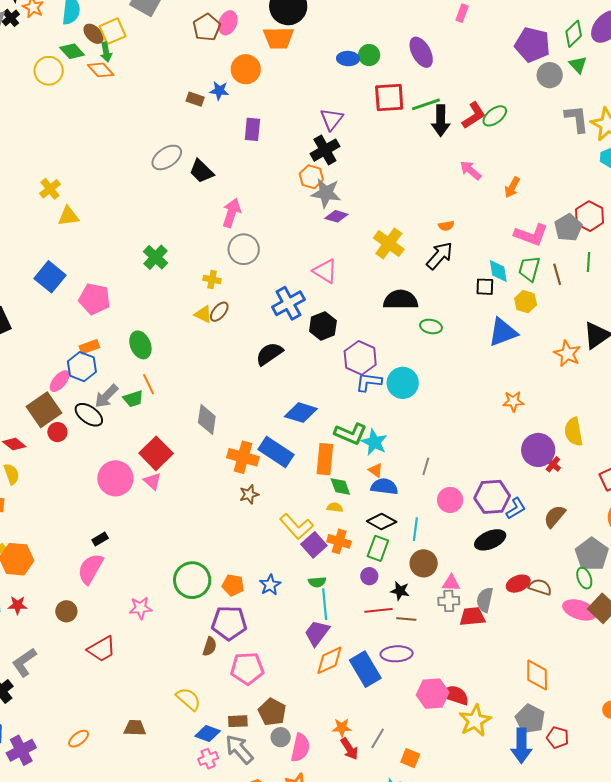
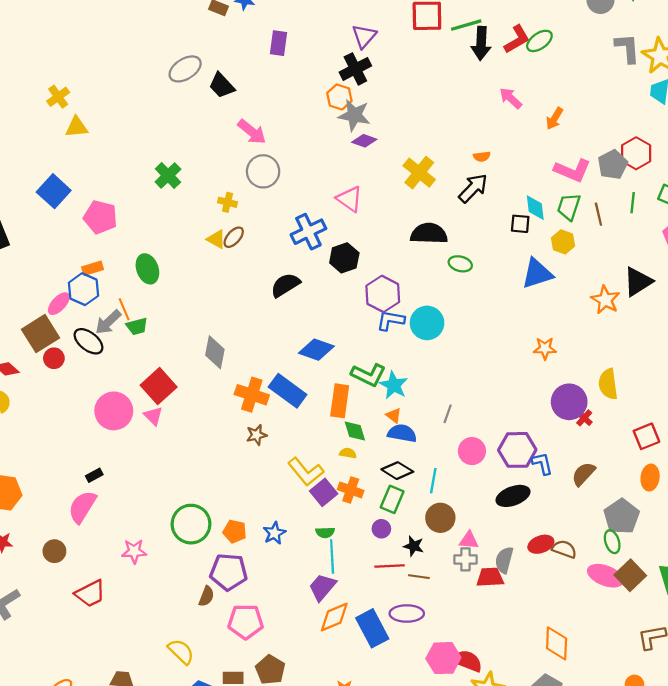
pink arrow: (231, 213) -> (252, 132), turned 108
orange line: (149, 384) -> (124, 309), moved
blue L-shape: (516, 508) -> (542, 464), turned -75

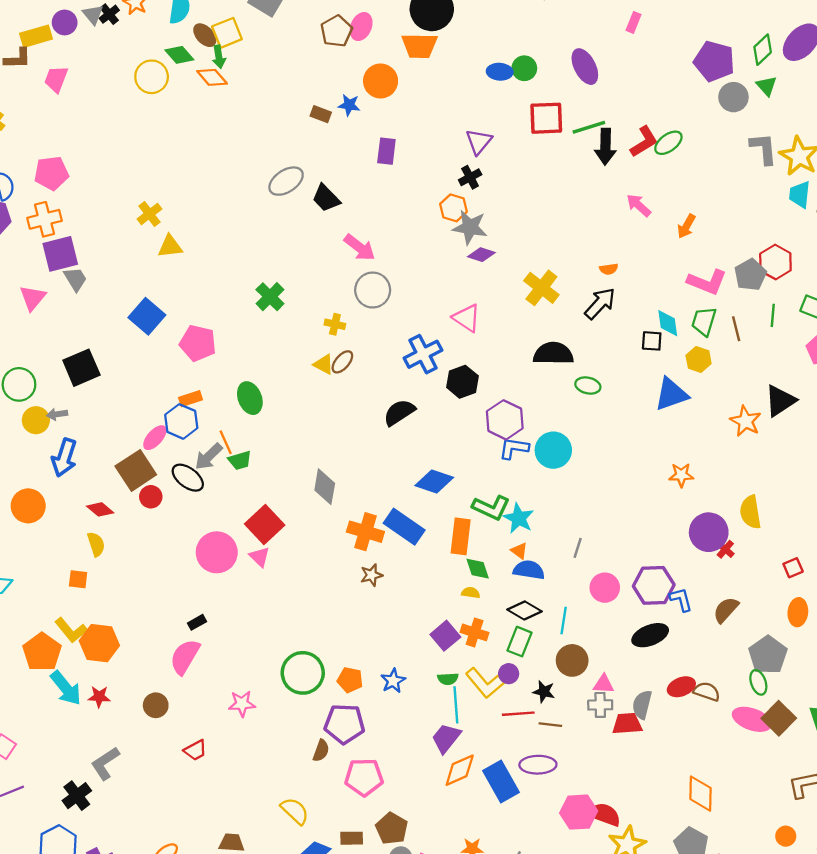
black cross: (355, 69) -> (470, 177), size x0.7
red square: (646, 436) -> (793, 568), size x0.7
yellow L-shape: (306, 472) -> (485, 683), moved
red trapezoid: (90, 594) -> (195, 750), size x0.7

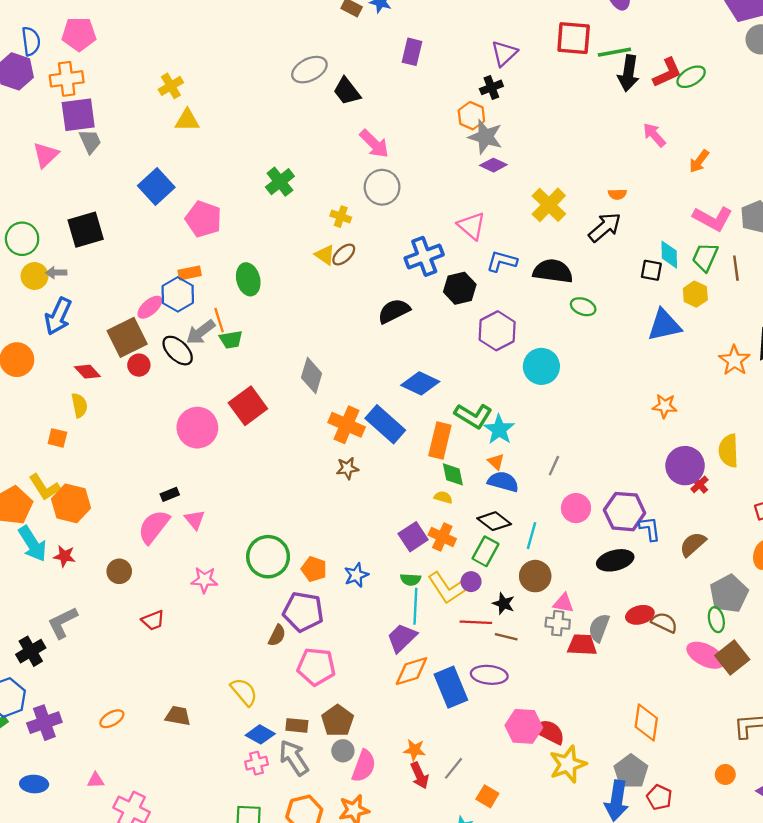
blue L-shape: (514, 448) -> (502, 261), moved
pink triangle: (260, 557) -> (195, 520), moved

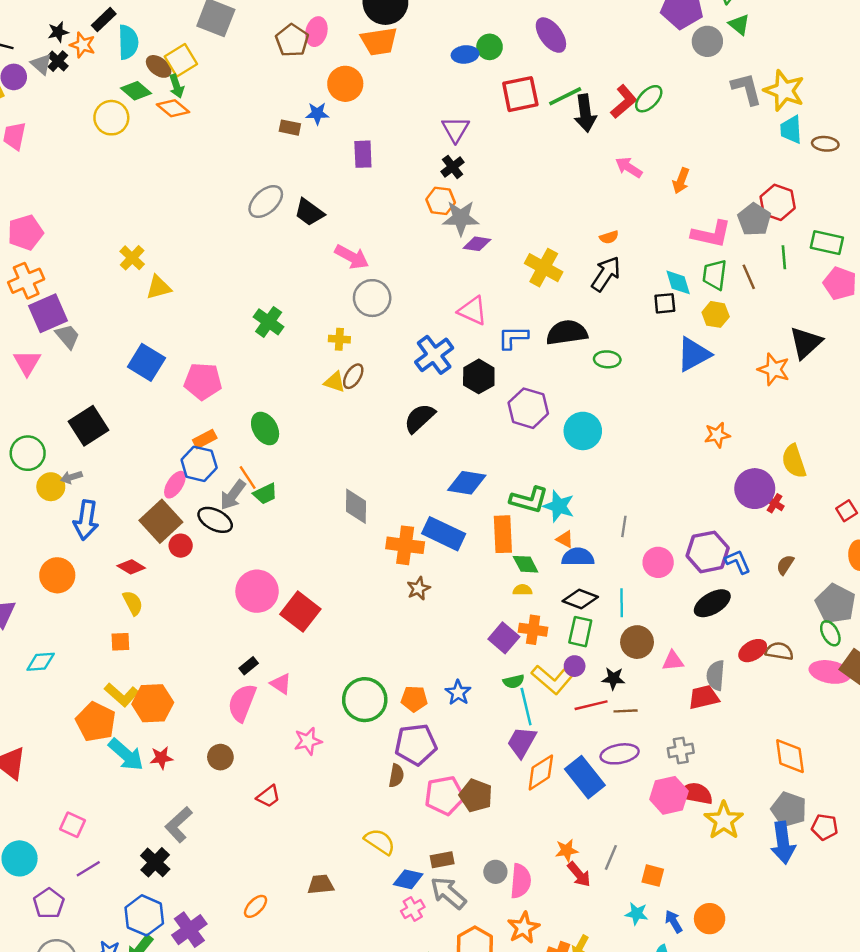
red square: (248, 406) -> (300, 612), moved
brown semicircle: (693, 544) -> (785, 565), size x0.7
gray cross: (558, 623) -> (681, 751), moved
brown pentagon: (337, 721) -> (476, 796), moved

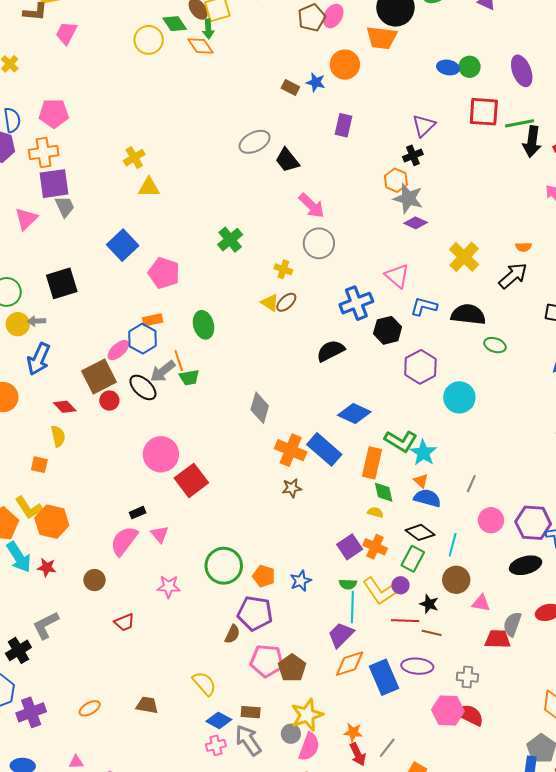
yellow star: (724, 820) -> (307, 715), moved

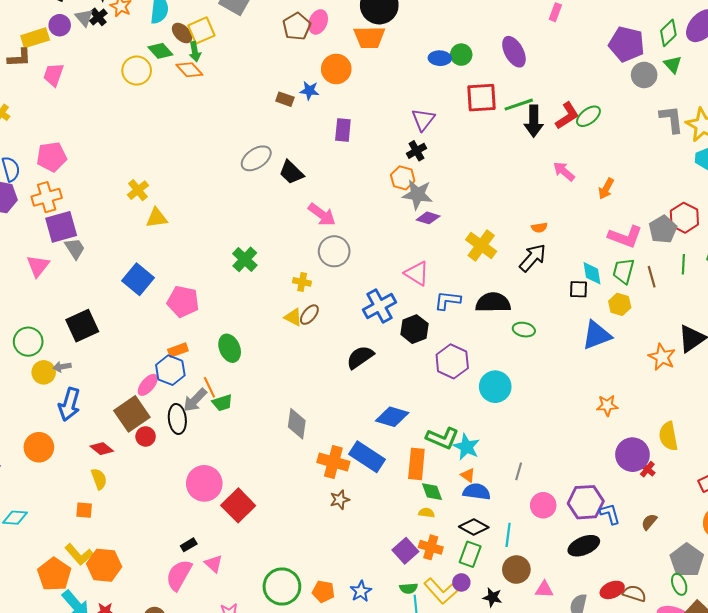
black ellipse: (143, 387) -> (177, 419), turned 48

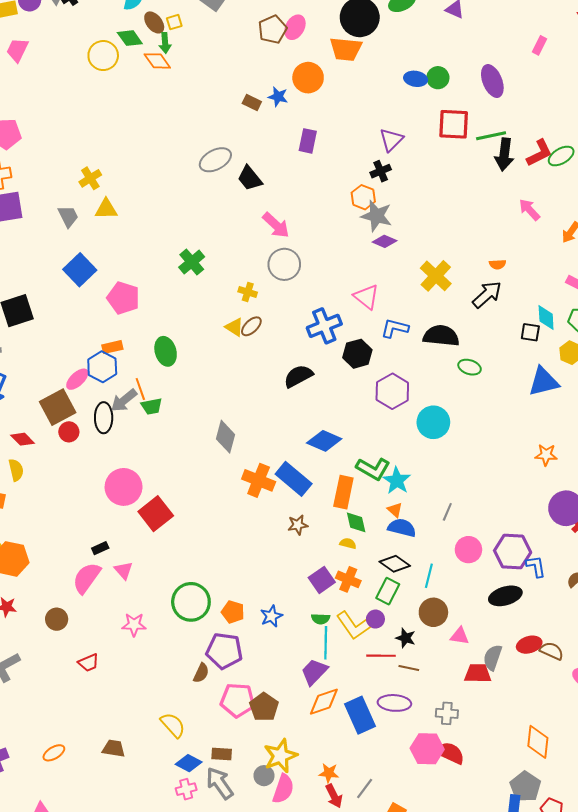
yellow square: (201, 30) -> (174, 22), size x0.6
gray trapezoid: (75, 248) -> (68, 216), moved
brown star: (340, 500) -> (298, 525), moved

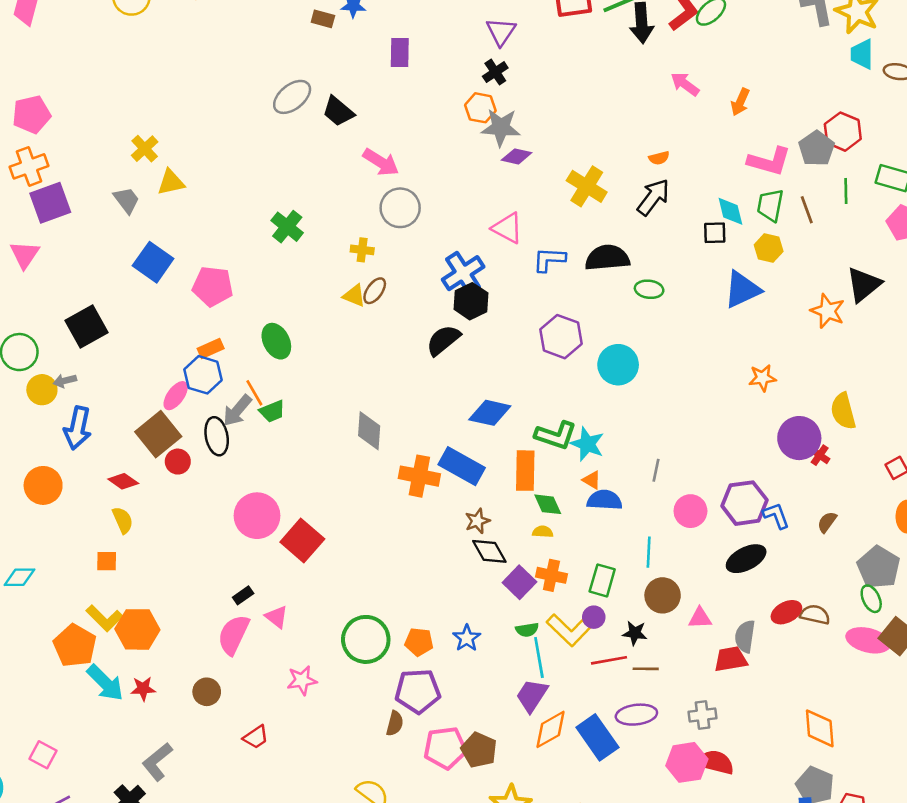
black hexagon: (357, 354) -> (471, 301), moved
black diamond: (395, 564) -> (489, 551), moved, turned 36

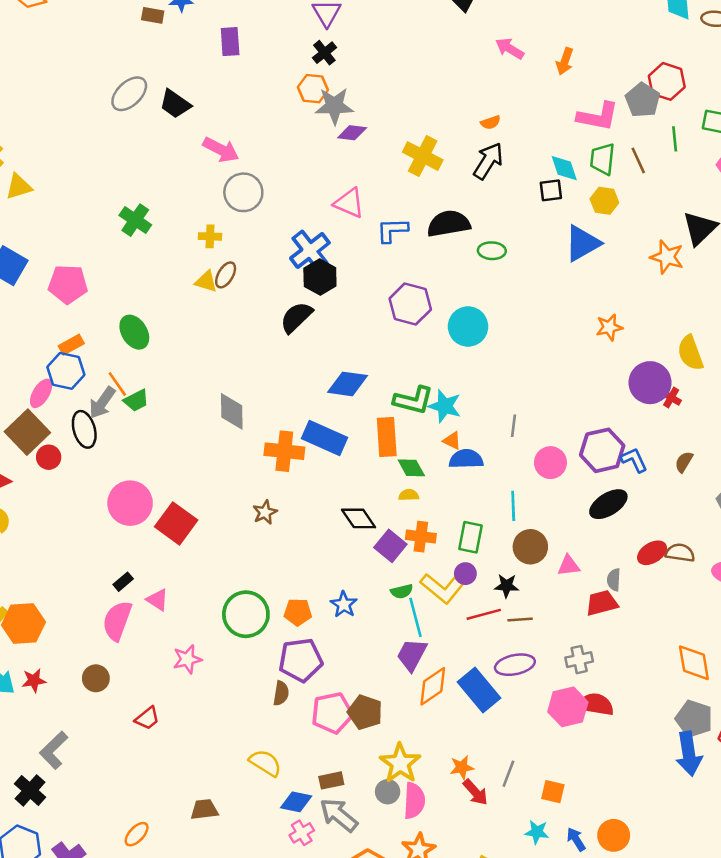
brown star: (477, 521) -> (265, 512), moved
gray semicircle: (745, 636) -> (614, 580), size x0.7

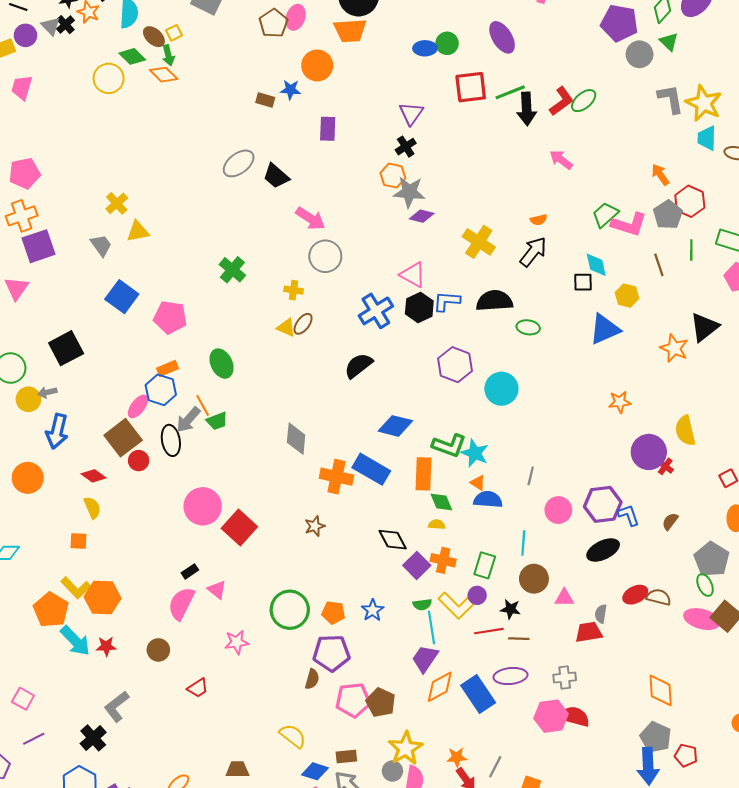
orange arrow: (565, 61) -> (660, 175), moved, turned 120
green trapezoid: (602, 159) -> (605, 215), moved, turned 36
black hexagon: (320, 277) -> (419, 307), moved

